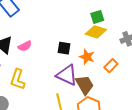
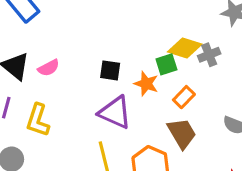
green square: (97, 17) -> (166, 64), moved
yellow diamond: (96, 32) -> (185, 48), moved
brown trapezoid: (85, 85) -> (182, 133), moved

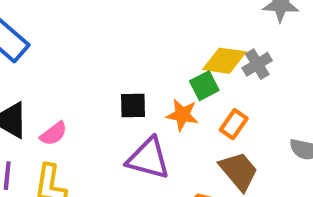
pink semicircle: (49, 68) -> (54, 134), moved

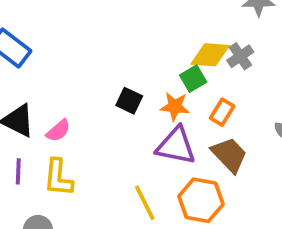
black square: (133, 106) -> (129, 101), turned 30
purple triangle: (148, 159) -> (176, 146), moved

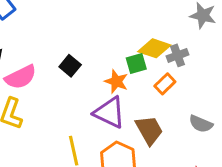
black square: (129, 101) -> (70, 66), moved
orange rectangle: (222, 112) -> (165, 84), moved
pink semicircle: (58, 131) -> (21, 77), size x1.5

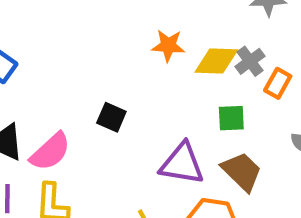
green square: (136, 64) -> (231, 118), moved, turned 30
orange star: (116, 82) -> (168, 46), moved
orange rectangle: (165, 84) -> (278, 83), moved

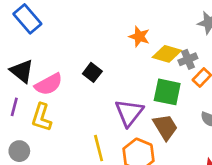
green square: (231, 118) -> (167, 92), size x1.5
purple triangle: (182, 164) -> (129, 113), turned 44

